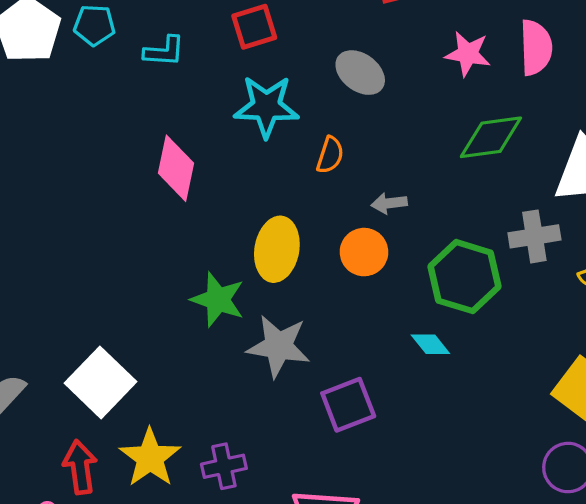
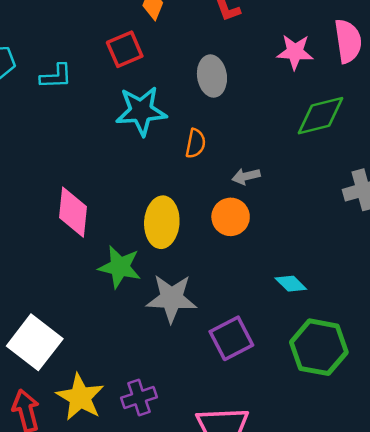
gray ellipse: (360, 73) -> (212, 76), turned 51
pink diamond: (176, 168) -> (73, 212), moved
green hexagon: (465, 277) -> (319, 347), moved

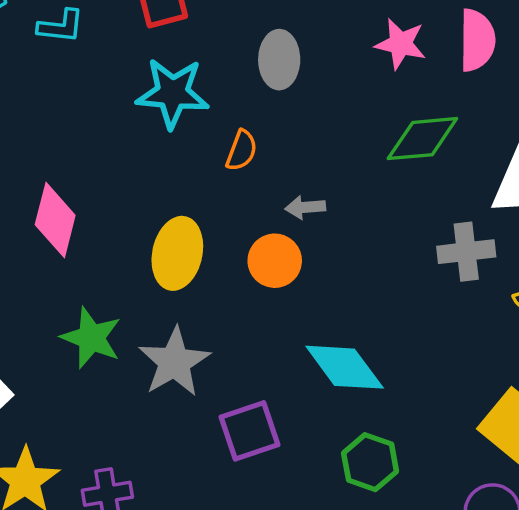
green star: (120, 267) -> (91, 338), moved
cyan diamond: (291, 284) -> (345, 367), size x1.8
gray star: (171, 298) -> (174, 362), turned 30
green hexagon: (319, 347) -> (370, 462), size x0.7

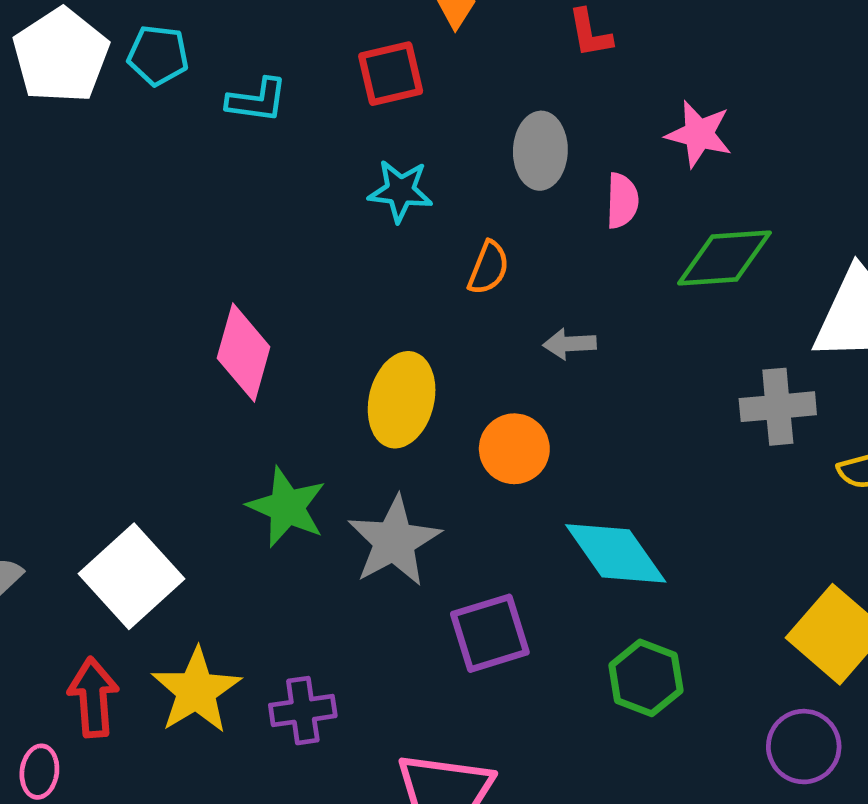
pink semicircle: (477, 40) -> (622, 201), moved, size x0.7
cyan star: (173, 93) -> (400, 191), size x0.7
orange circle: (275, 261) -> (514, 449), moved

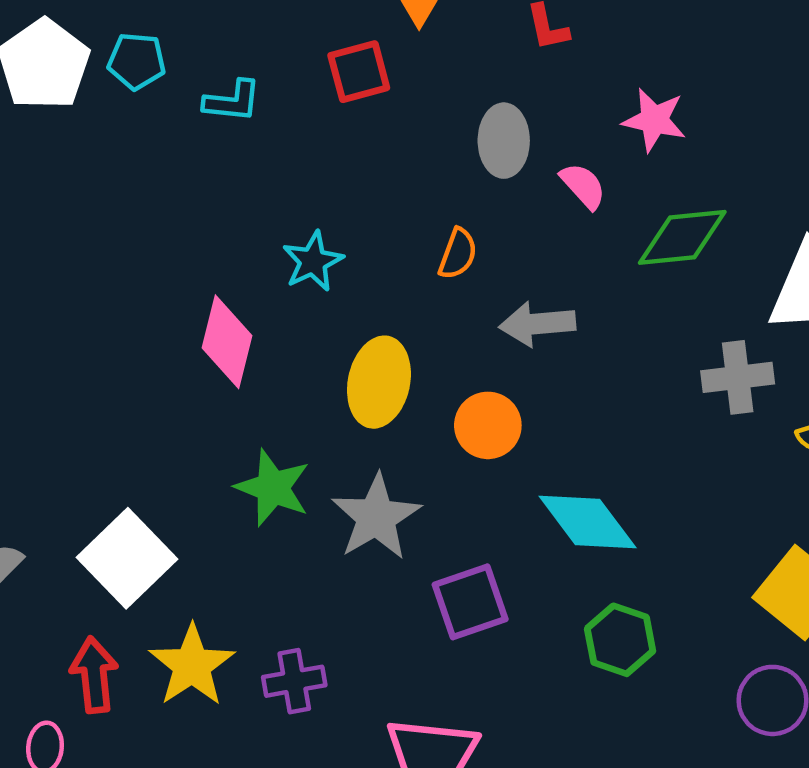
cyan star: (400, 191) -> (313, 261), moved, turned -30
pink semicircle: (622, 201) -> (583, 186), turned -42
gray arrow: (569, 344) -> (537, 324), size x1.5

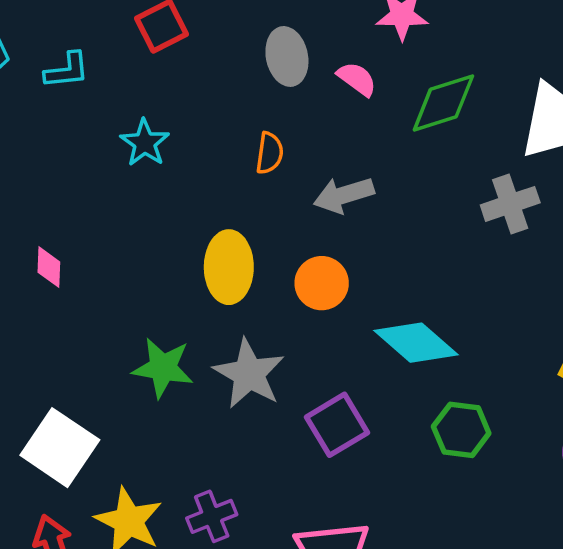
cyan star: (313, 261) -> (145, 143), moved
pink diamond: (227, 342) -> (49, 267), moved, size x0.6

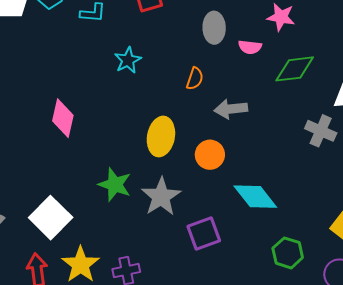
pink semicircle: (357, 79) -> (250, 47), turned 140
gray cross: (510, 204) -> (321, 131), turned 32
pink diamond: (49, 267) -> (63, 118), size x1.6
green hexagon: (461, 430) -> (288, 253), moved

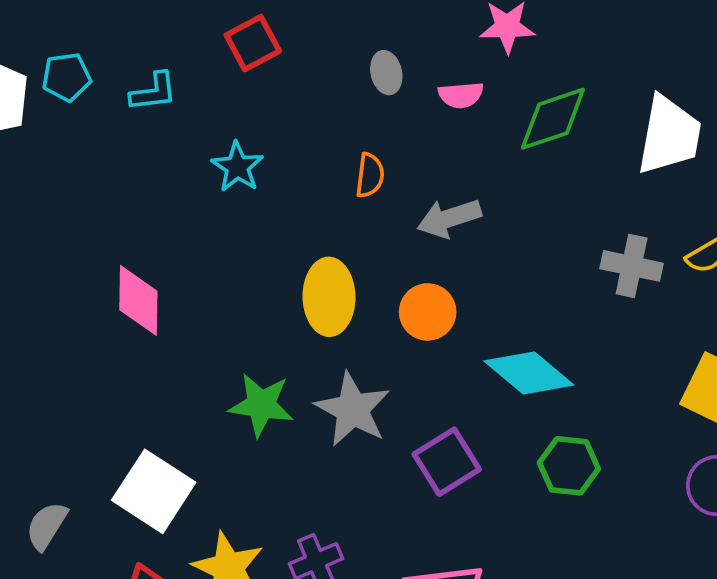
gray ellipse: (214, 28) -> (386, 73), size x0.7
gray cross: (321, 131) -> (632, 266), moved
green hexagon: (288, 253) -> (569, 466), moved

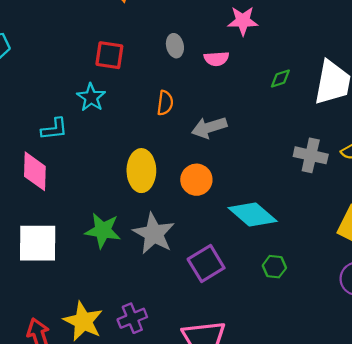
red square: (253, 43) -> (109, 55), moved, turned 36
cyan L-shape: (154, 92) -> (54, 129), moved
green diamond: (553, 119) -> (280, 78), moved, size x0.5
green hexagon: (569, 466) -> (274, 267), size x0.7
white square: (154, 491) -> (38, 243), moved, turned -33

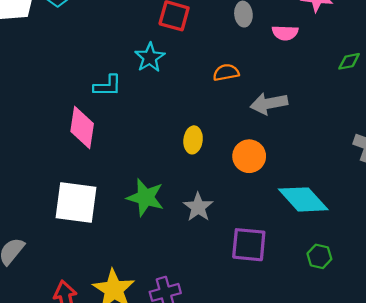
orange semicircle: (165, 103) -> (226, 72), turned -115
yellow ellipse: (141, 171) -> (193, 140), size x0.6
gray star: (154, 234) -> (198, 207), size x0.7
purple square: (206, 264) -> (249, 245), turned 30

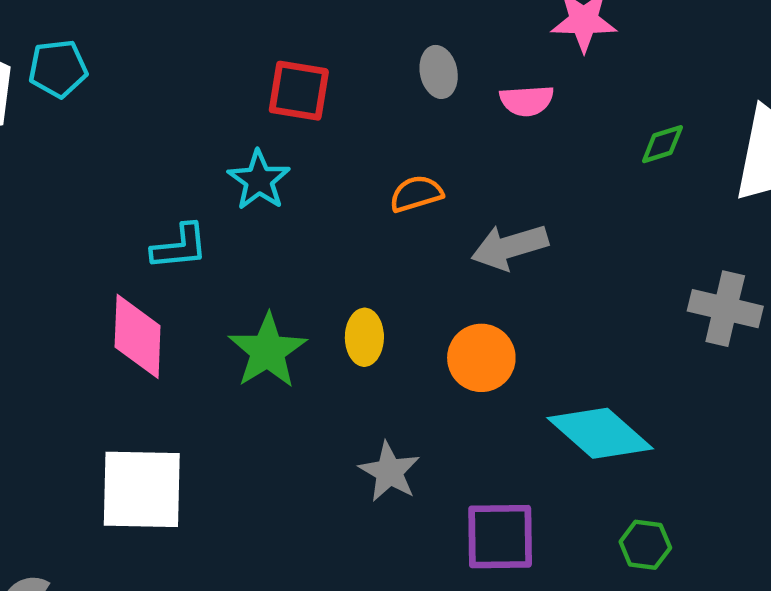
green star: (145, 197) -> (268, 351), moved, turned 30

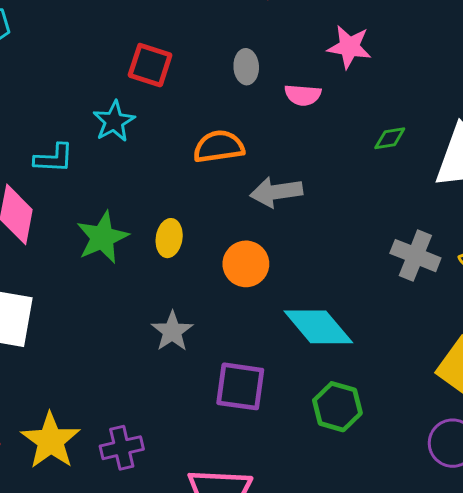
orange semicircle: (416, 194) -> (219, 147), size x1.4
green hexagon: (645, 545) -> (337, 407), size x1.4

